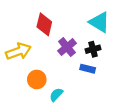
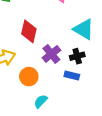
orange circle: (37, 79) -> (29, 77), moved

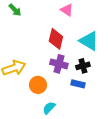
red diamond: (29, 31) -> (56, 39), moved
purple cross: (51, 54) -> (59, 64), turned -36

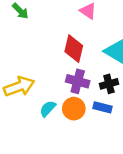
orange circle: (38, 85) -> (74, 109), moved
cyan semicircle: (49, 108) -> (48, 109), moved

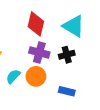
blue rectangle: (102, 107) -> (67, 91), moved

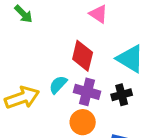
cyan semicircle: (13, 76) -> (58, 85), moved

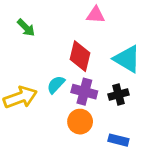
green arrow: (23, 14) -> (26, 28), moved
pink triangle: (98, 14) -> (96, 15), turned -30

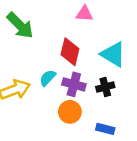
green arrow: (26, 28) -> (20, 25), size x1.6

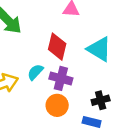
black cross: (105, 87) -> (101, 100), moved

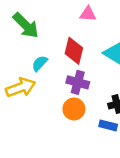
cyan semicircle: (35, 72) -> (40, 63), moved

